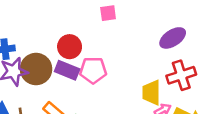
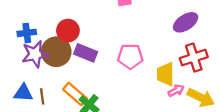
red circle: (70, 47) -> (68, 31), moved
pink pentagon: (93, 70) -> (130, 56), moved

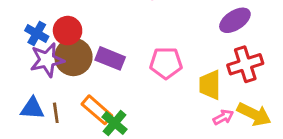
red circle: (68, 31) -> (68, 31), moved
blue cross: (27, 33) -> (37, 33), turned 36
pink arrow: (176, 91) -> (223, 117), moved

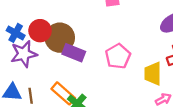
brown circle: (73, 57) -> (60, 38), moved
pink pentagon: (166, 63) -> (118, 56), turned -30

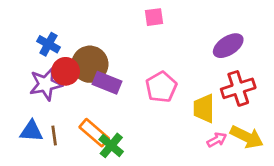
red circle: (40, 31) -> (66, 71), moved
blue cross: (16, 33) -> (48, 44), moved

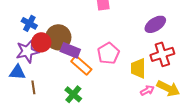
blue triangle: (31, 131) -> (17, 72), moved
orange rectangle: (94, 133) -> (81, 65), moved

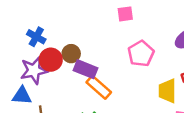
brown circle: (58, 37) -> (71, 54), size x0.6
pink pentagon: (108, 53) -> (141, 54), moved

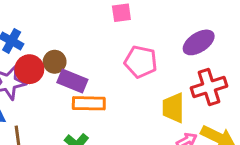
pink pentagon: (141, 54) -> (141, 62), turned -30
orange rectangle: (99, 87) -> (89, 103), turned -40

